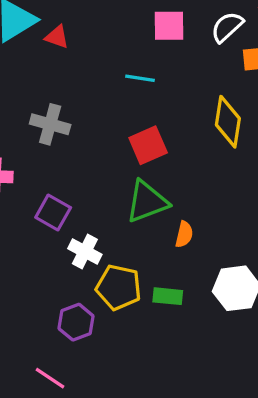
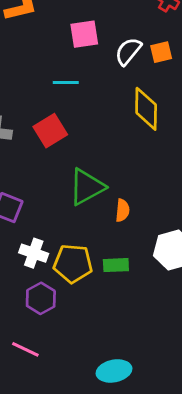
white semicircle: (227, 27) -> (128, 51), moved
red square: (148, 145) -> (50, 131), moved
white cross: (85, 251) -> (34, 253), moved

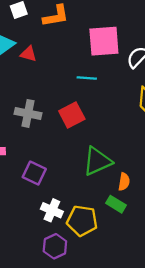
pink square: (84, 34) -> (104, 41), size x1.4
green rectangle: (116, 265) -> (116, 204), moved, turned 30

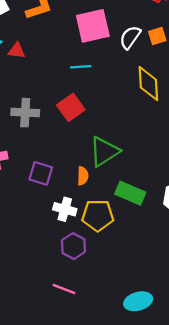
orange semicircle: (124, 182) -> (83, 176), moved
green rectangle: (116, 204) -> (130, 193), size x1.4

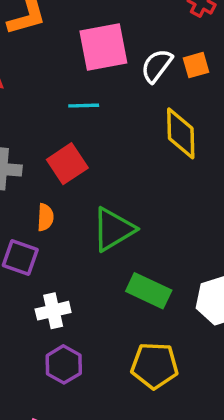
orange semicircle: (83, 176) -> (45, 217), moved
white cross: (65, 209) -> (53, 311), turned -30
yellow pentagon: (98, 215) -> (155, 366), moved

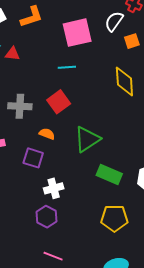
white semicircle: (157, 66) -> (114, 21), moved
orange semicircle: (45, 217) -> (47, 134), turned -70
purple hexagon: (64, 364) -> (46, 217), moved

